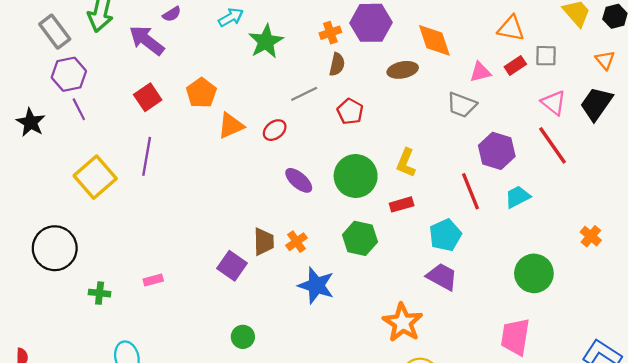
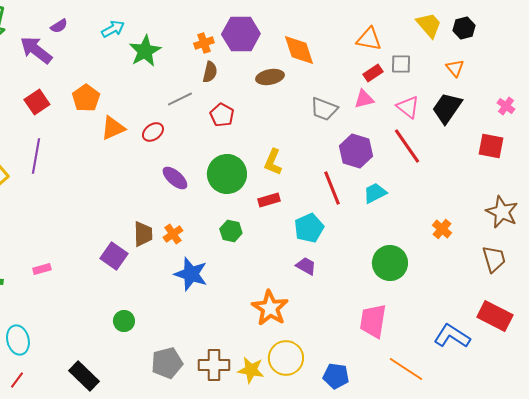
pink triangle: (480, 72) -> (364, 99), moved
green hexagon: (360, 238) -> (231, 231), size x0.7
purple trapezoid: (442, 277) -> (306, 266), size x0.7

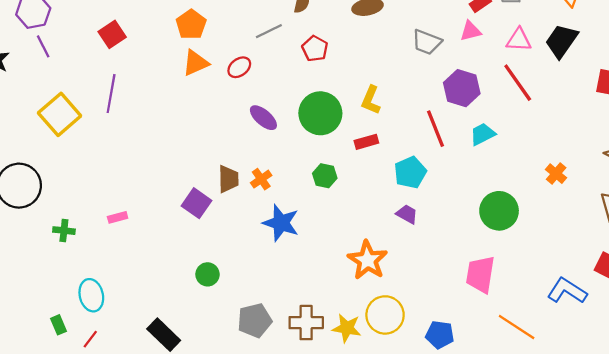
orange pentagon: (86, 98) -> (191, 25), moved
pink triangle: (408, 107) -> (519, 40), turned -35

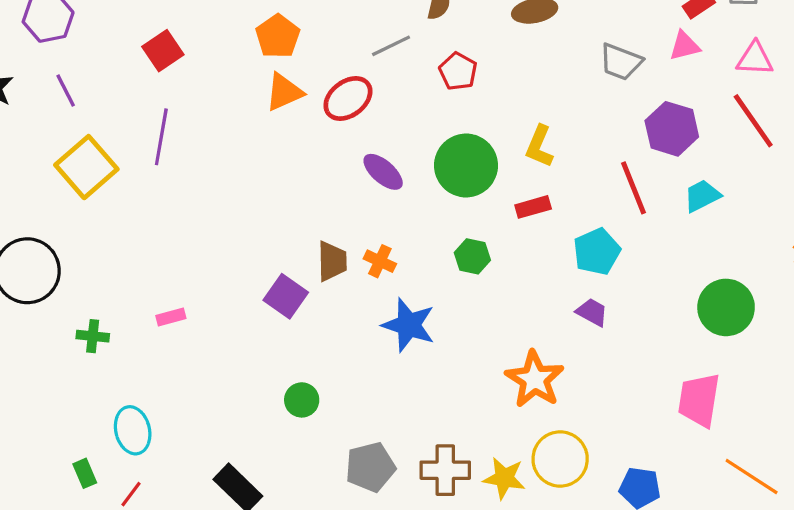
purple line: (43, 46) -> (66, 91), moved
red ellipse: (239, 67) -> (348, 98), size x1.4
orange cross: (261, 179) -> (380, 261), turned -30

